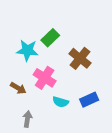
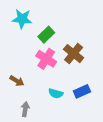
cyan star: (27, 50) -> (22, 19), moved
pink cross: (45, 78) -> (46, 59), moved

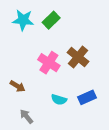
green rectangle: (46, 35) -> (51, 20), moved
gray arrow: (25, 109) -> (26, 116), turned -48

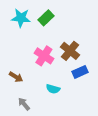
blue rectangle: (87, 97) -> (80, 72), moved

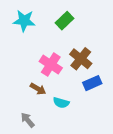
green rectangle: (46, 18) -> (65, 21), moved
brown arrow: (16, 77) -> (38, 89), moved

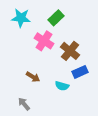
pink cross: (51, 65) -> (44, 41), moved
cyan semicircle: (61, 103) -> (62, 86), moved

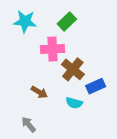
pink cross: (44, 41) -> (53, 49), turned -36
brown cross: (70, 51) -> (73, 69), moved

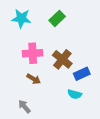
pink cross: (53, 49) -> (33, 53), moved
cyan semicircle: (74, 103) -> (75, 94), moved

